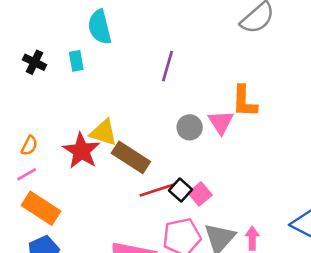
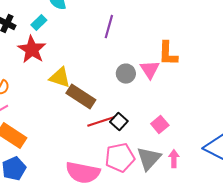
cyan rectangle: (76, 61) -> (39, 23), turned 56
red star: (81, 151) -> (32, 50), moved
pink square: (200, 194) -> (160, 125), moved

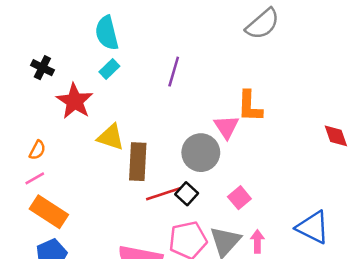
cyan rectangle: (39, 23) -> (109, 69), moved
gray circle: (126, 74) -> (201, 153), moved, size x1.5
brown rectangle: (81, 97) -> (138, 162), turned 60

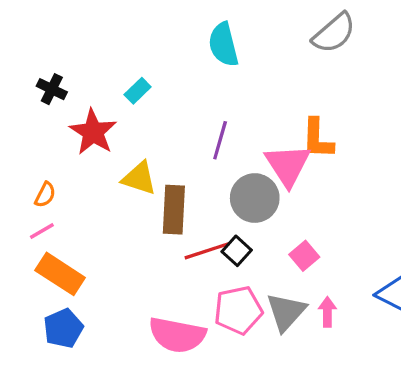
cyan semicircle: (107, 33) -> (223, 45), moved
purple line: (174, 72) -> (220, 140), moved
pink triangle: (227, 127) -> (288, 165), size x1.4

